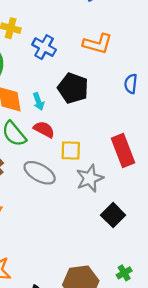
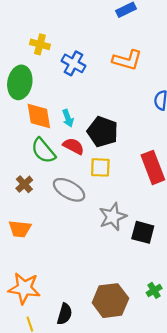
black pentagon: (73, 88) -> (103, 132), moved
gray star: (90, 178) -> (113, 217), moved
black square: (113, 215) -> (143, 232), turned -30

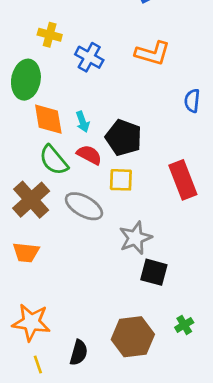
brown cross: (24, 184) -> (31, 200), size x1.8
black square: (143, 232) -> (154, 272), moved

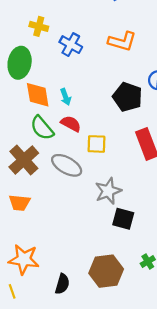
black pentagon: (124, 138) -> (127, 97), moved
yellow line: (38, 365) -> (12, 291), moved

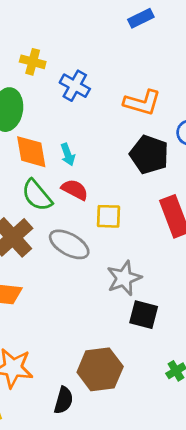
orange L-shape: (122, 41) -> (142, 103), moved
brown hexagon: (106, 271) -> (100, 369), moved

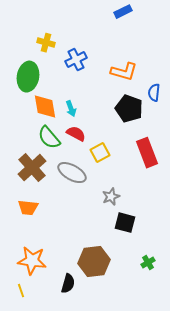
blue cross: (75, 86) -> (76, 60), turned 35
yellow square: (109, 216) -> (100, 153), turned -30
gray star: (124, 278) -> (111, 197), size x0.7

